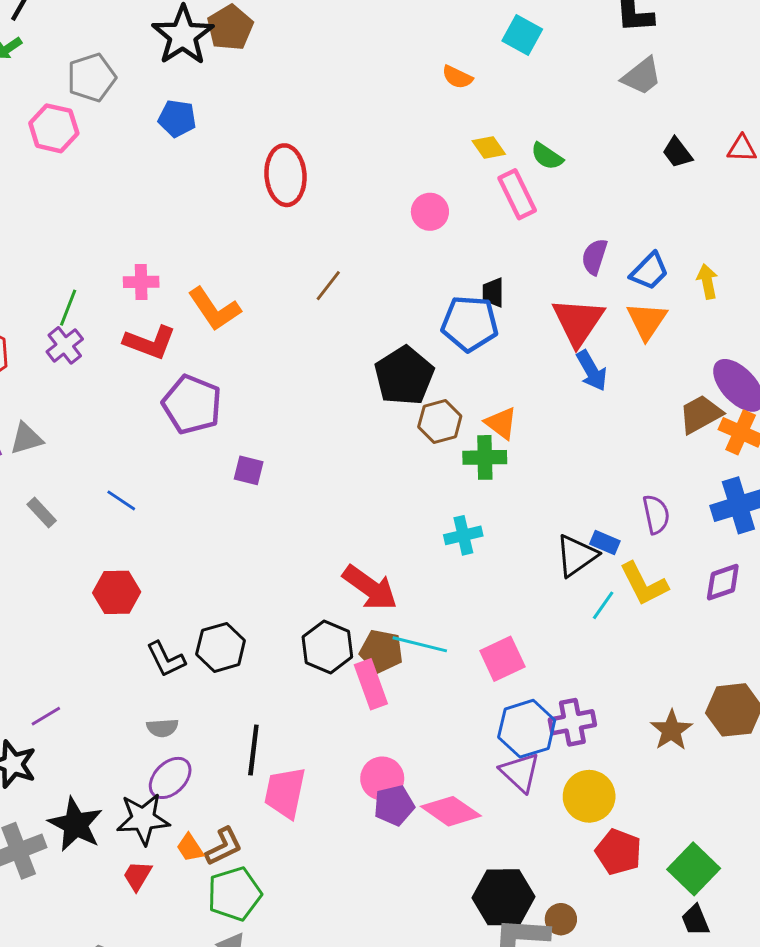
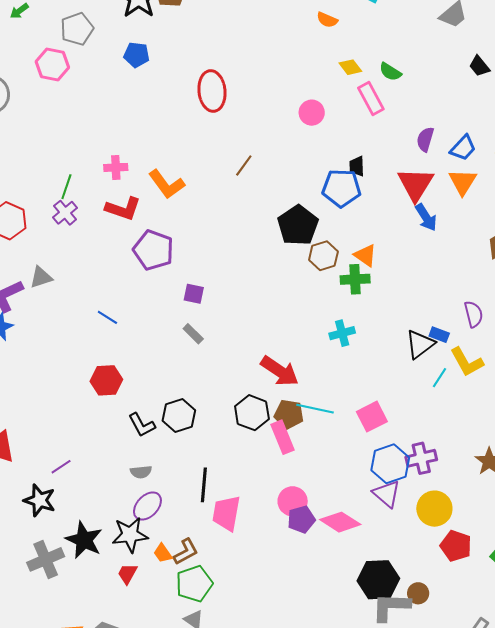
gray rectangle: (42, 512) -> (193, 334), moved

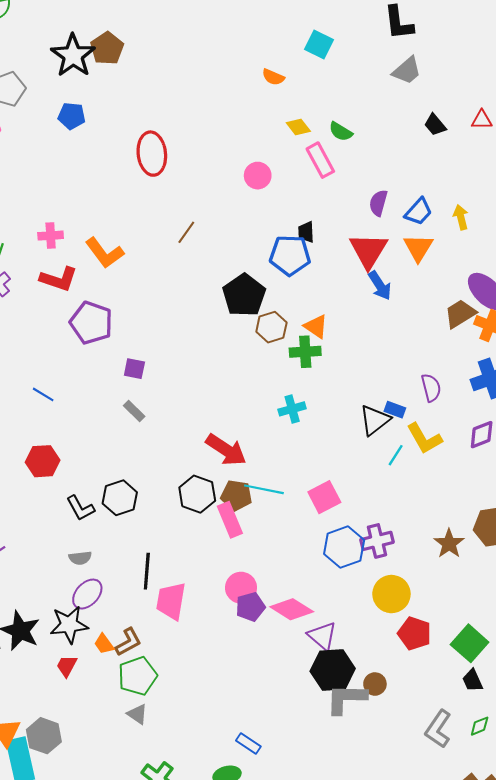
purple triangle: (387, 494) -> (322, 636), moved

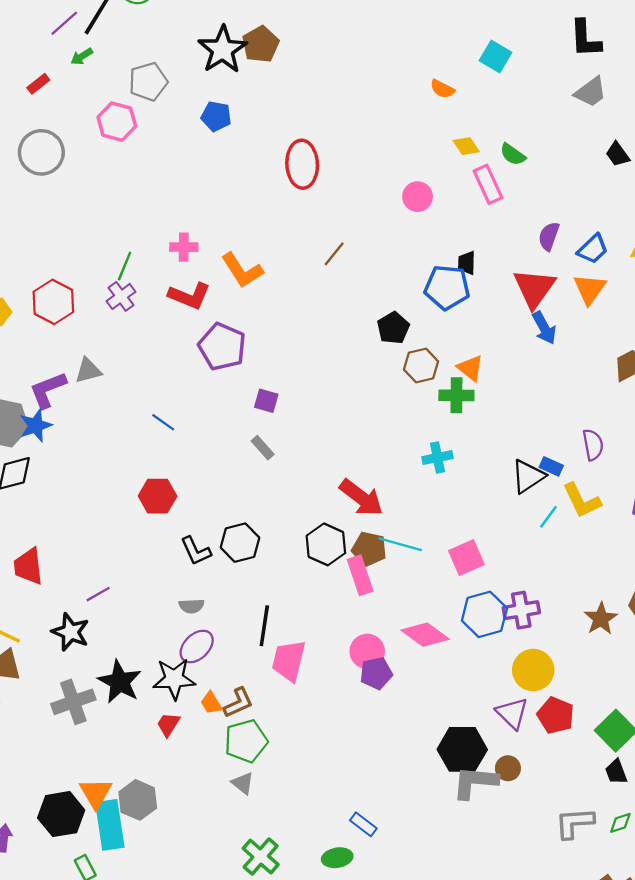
black pentagon: (244, 295) -> (393, 328), size x0.7
pink diamond: (292, 609) -> (425, 635), moved
purple triangle: (322, 636) -> (512, 713), moved
gray L-shape: (438, 729) -> (574, 823), turned 48

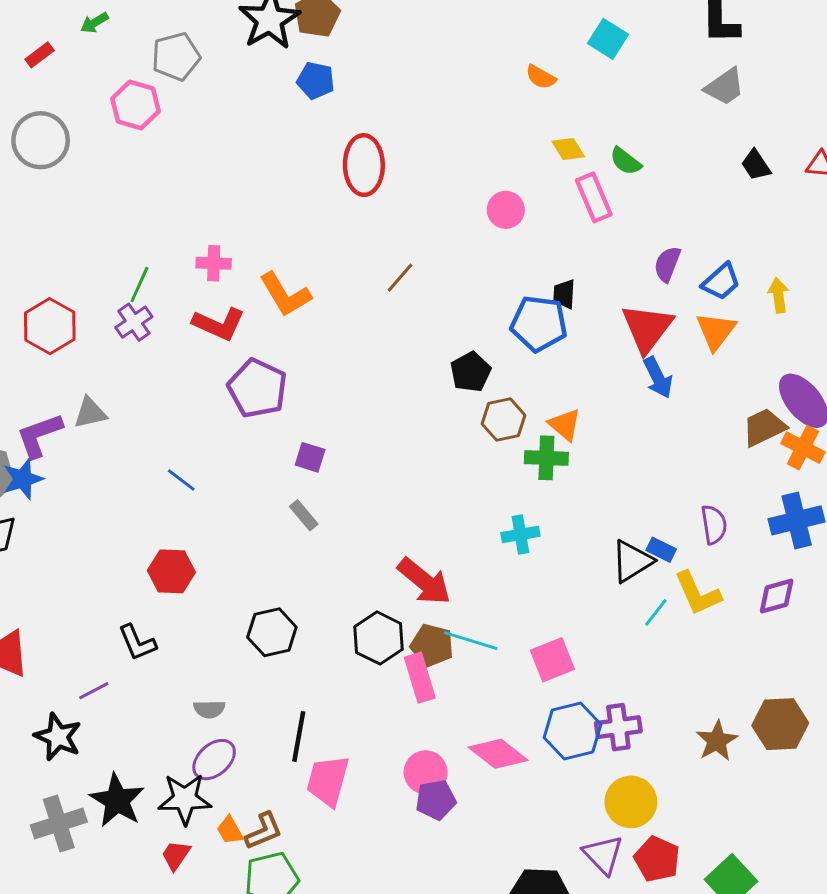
blue pentagon: (216, 116) -> (316, 81), moved
black L-shape: (196, 551) -> (137, 643), moved

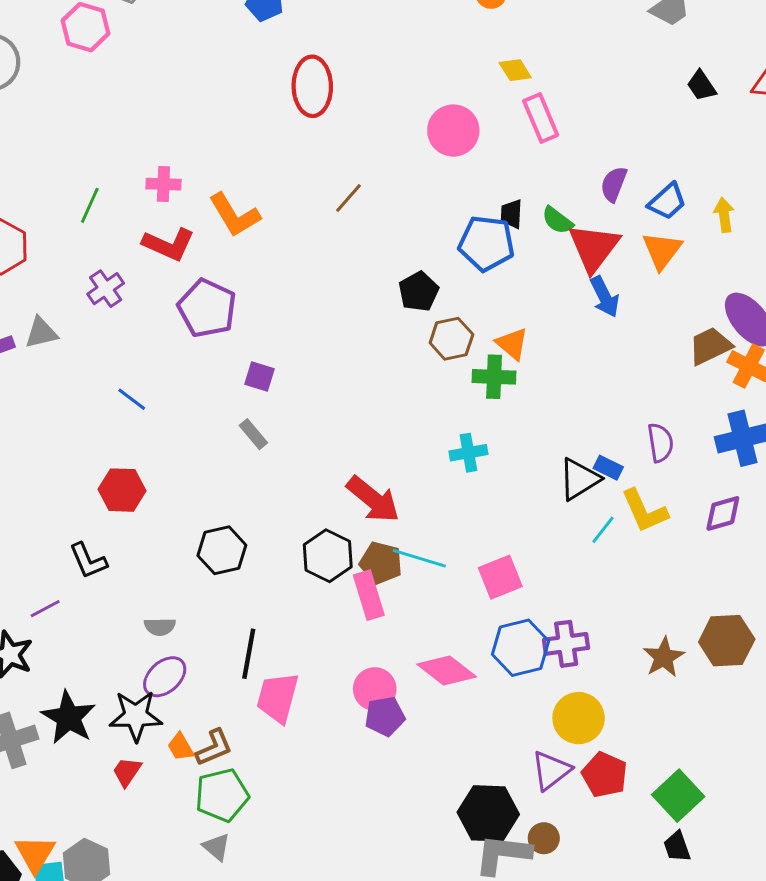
green semicircle: (626, 161) -> (557, 220), moved
pink circle: (506, 210) -> (453, 131), size x1.4
purple cross: (134, 322) -> (106, 289), moved
purple triangle: (603, 855) -> (551, 771), turned 36

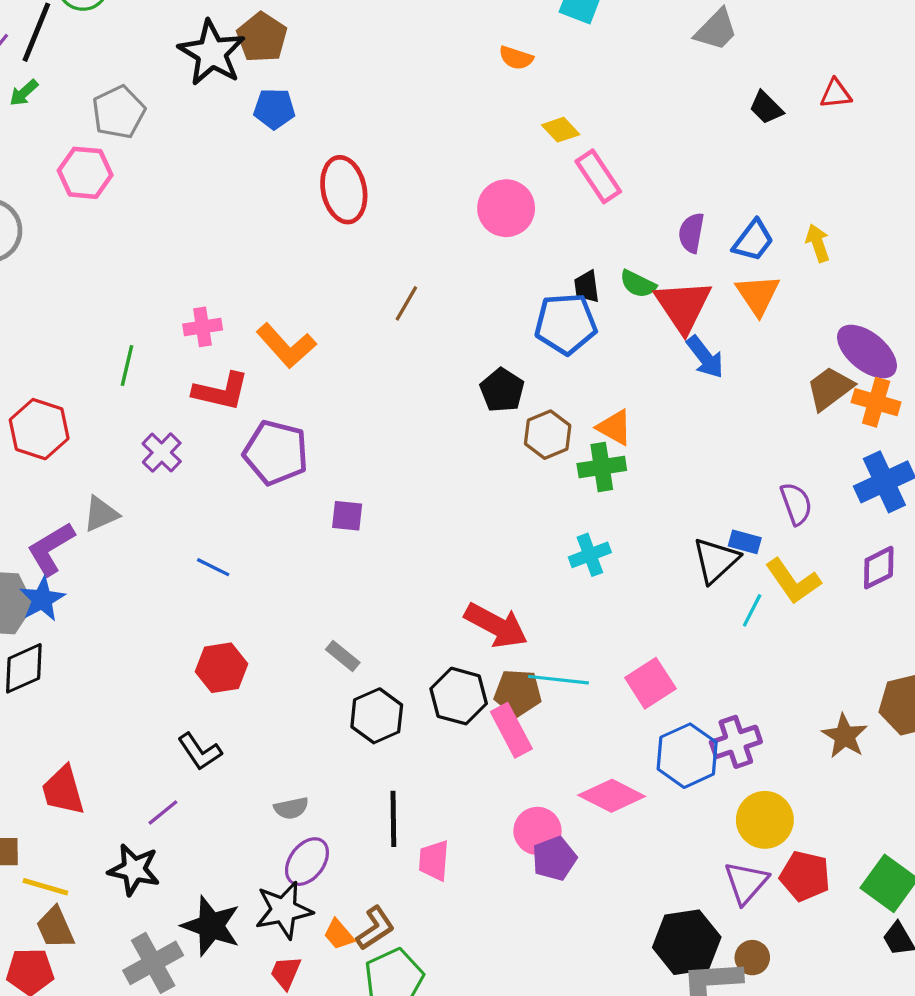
gray rectangle: (253, 434) -> (343, 656), moved
black hexagon: (222, 550) -> (377, 716), moved
pink trapezoid: (278, 698) -> (434, 861), size x0.7

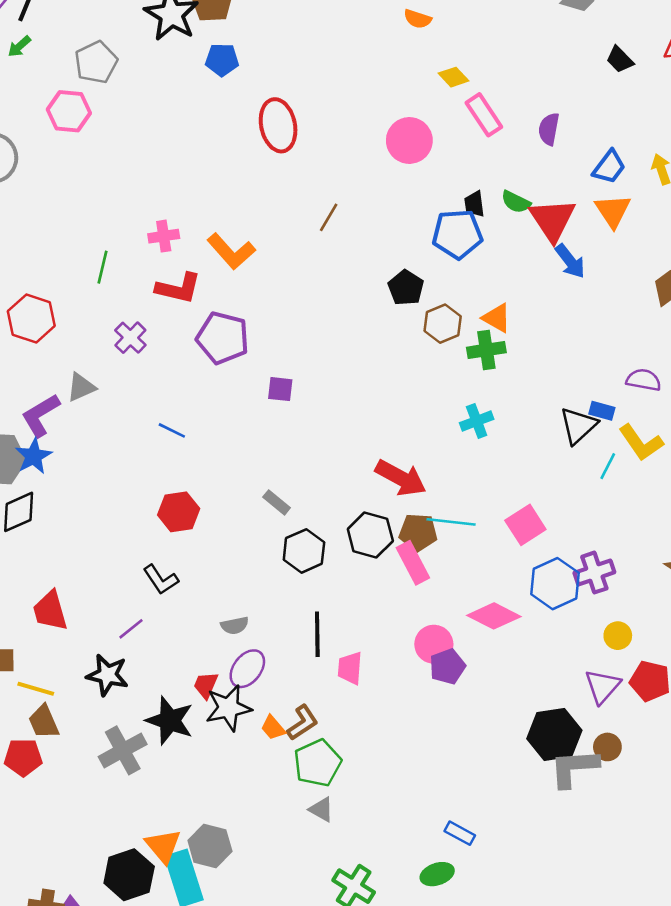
purple semicircle: (691, 233) -> (549, 129), moved
purple semicircle: (796, 504) -> (644, 380), turned -60
yellow circle: (765, 820) -> (618, 636), size x0.6
red trapezoid: (286, 973) -> (206, 685), moved

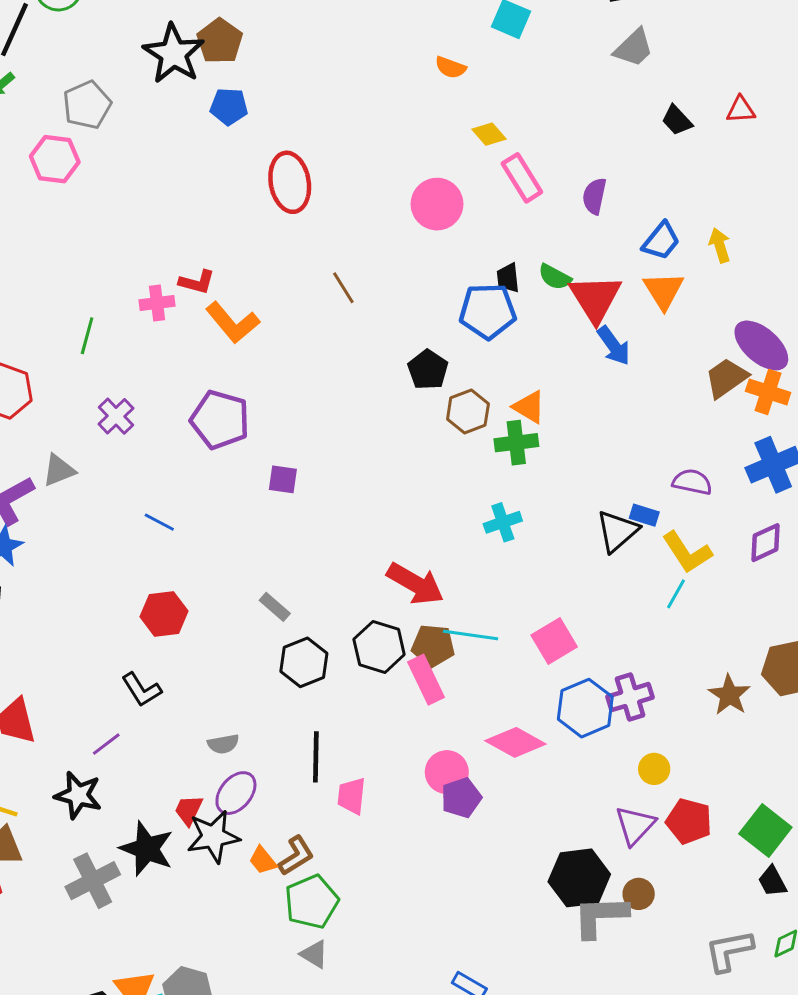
brown line: (329, 217) -> (343, 288), turned -64
red L-shape: (178, 288) -> (197, 282), moved, size x0.7
cyan line: (608, 466) -> (676, 594), moved

